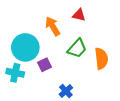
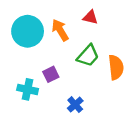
cyan circle: (25, 47) -> (28, 31), moved
cyan cross: (15, 73) -> (28, 89), moved

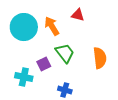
green trapezoid: (88, 56) -> (65, 53), moved, turned -80
blue cross: (75, 105) -> (65, 90), turned -32

